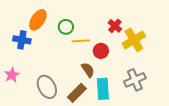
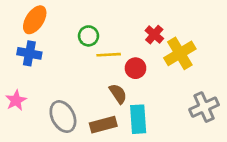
orange ellipse: (38, 20) -> (35, 20), moved
gray cross: (135, 80) -> (204, 107), moved
brown rectangle: (77, 93) -> (103, 125), turned 30

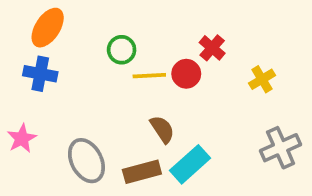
yellow cross: (180, 53) -> (262, 79), moved, size x0.6
red circle: (135, 68) -> (186, 74), moved
cyan rectangle: (138, 119) -> (190, 164), turned 52

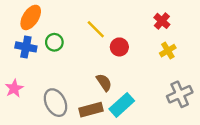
red cross: (212, 48) -> (162, 21), moved
green circle: (122, 50) -> (54, 42), moved
yellow line: (149, 76) -> (96, 29), moved, turned 48

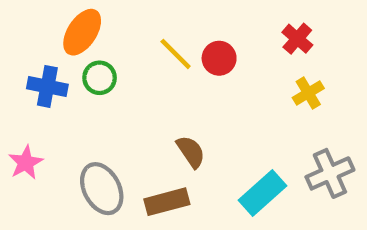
orange ellipse: (31, 17) -> (82, 32), moved
red circle: (119, 47) -> (219, 58), moved
cyan rectangle: (122, 105) -> (263, 193), moved

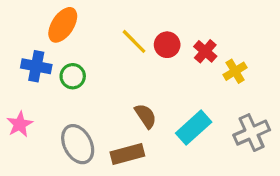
red cross: (297, 39) -> (205, 51), moved
green circle: (100, 78) -> (73, 76), moved
cyan rectangle: (263, 193) -> (194, 128), moved

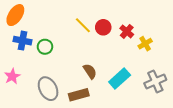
orange ellipse: (63, 25) -> (15, 15), moved

